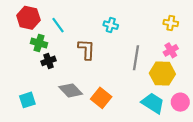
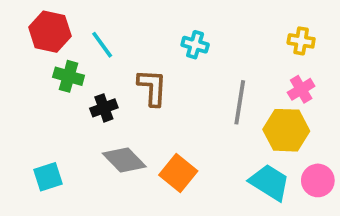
black cross: (48, 61) -> (104, 108), moved

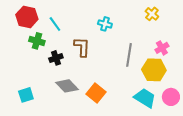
yellow cross: (301, 41) -> (152, 14), moved, turned 32

